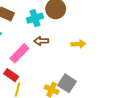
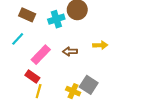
brown arrow: (41, 41) -> (70, 51), moved

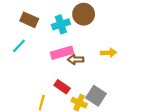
pink rectangle: (41, 55) -> (62, 53), moved, turned 30
red rectangle: (32, 77) -> (62, 87), moved

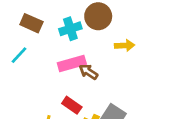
yellow arrow: (109, 53) -> (125, 45), moved
brown arrow: (76, 60) -> (88, 72), turned 35

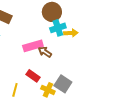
cyan cross: (70, 29) -> (58, 28), moved

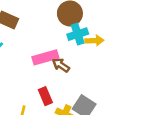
red rectangle: (33, 76) -> (45, 96), turned 32

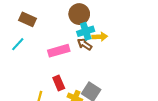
brown arrow: (61, 65) -> (85, 44), moved

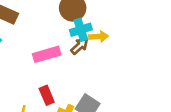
brown arrow: (85, 44) -> (79, 46), turned 104

